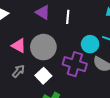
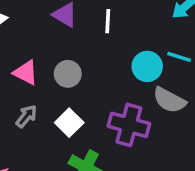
gray circle: (43, 47) -> (68, 74), size x0.6
purple cross: (75, 64) -> (129, 125), moved

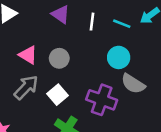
cyan line: (179, 57) -> (122, 24), moved
gray arrow: (26, 116) -> (26, 87), size x1.5

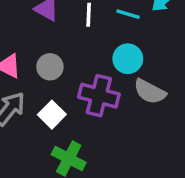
purple cross: (102, 100) -> (99, 96), moved

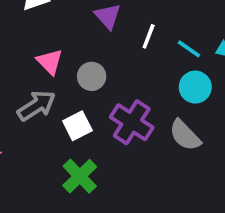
cyan circle: (128, 59) -> (195, 87), moved

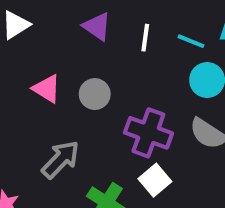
gray arrow: (36, 106) -> (61, 159), moved
white square: (77, 126) -> (155, 180), moved

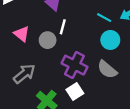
white line: (145, 38) -> (63, 27), moved

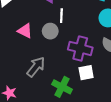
white square: (75, 91) -> (86, 73), turned 35

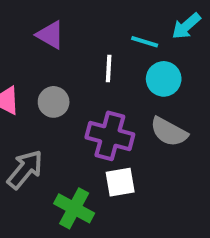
white line: (61, 16) -> (109, 69), moved

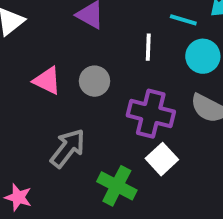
white square: (120, 182) -> (162, 159), turned -32

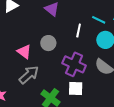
pink triangle: (47, 81) -> (24, 52), moved
white square: (162, 159) -> (76, 88), turned 35

